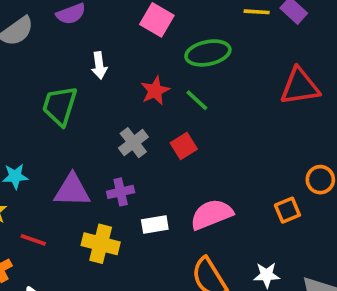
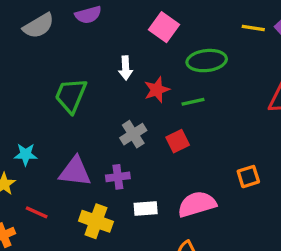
white arrow: (99, 65) -> (126, 68), moved
green line: (197, 100) -> (193, 102), turned -60
orange square: (287, 210) -> (248, 177), moved

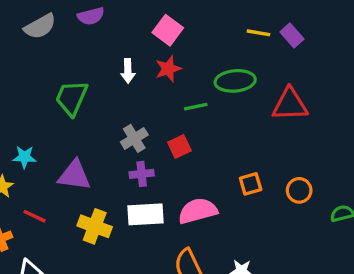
green ellipse: (207, 61) -> (235, 81), moved
red star: (157, 90) -> (168, 69), moved
purple cross: (118, 177) -> (142, 174), moved
white rectangle: (146, 209) -> (145, 214), size x1.5

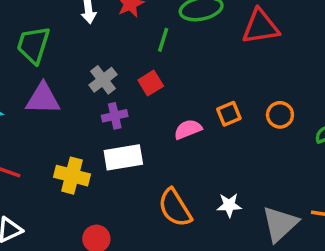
green line: (196, 107) -> (163, 40), turned -55
purple triangle: (74, 175) -> (43, 99), moved
pink semicircle: (198, 211) -> (188, 129), moved, size x0.7

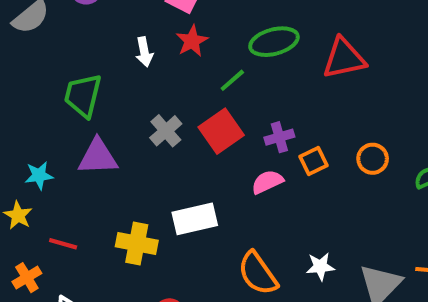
green line: (163, 40) -> (232, 80), turned 35
red square: (151, 83) -> (221, 131), size x1.5
purple cross: (115, 116) -> (279, 137), moved

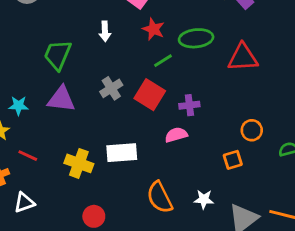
red star: (192, 41) -> (153, 29), moved, turned -30
red square: (221, 131) -> (150, 95), turned -32
orange square: (313, 161) -> (233, 160), moved

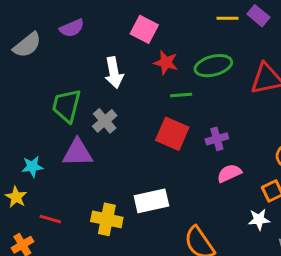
white arrow: (105, 31) -> (114, 73), size x1.4
green line: (163, 61) -> (181, 95), turned 36
gray cross: (111, 88) -> (105, 121), moved
pink semicircle: (176, 135) -> (229, 173), moved
white star: (204, 199) -> (259, 219), moved

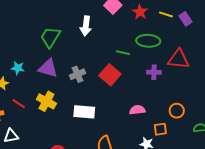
red star: (166, 63) -> (140, 12), moved
gray cross: (105, 121) -> (77, 74), moved
purple cross: (217, 139) -> (154, 72), moved
yellow cross: (107, 219) -> (46, 101), moved

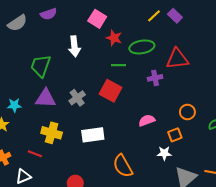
red star: (140, 12) -> (114, 38), moved
yellow line: (166, 14) -> (154, 16), turned -48
red line: (19, 104) -> (35, 154), moved

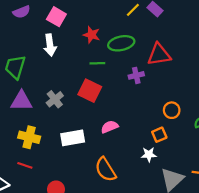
pink square: (97, 19) -> (56, 17), moved
pink semicircle: (147, 120) -> (110, 127), moved
red line: (35, 154) -> (25, 165), moved

